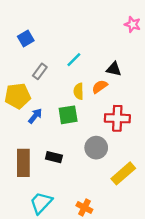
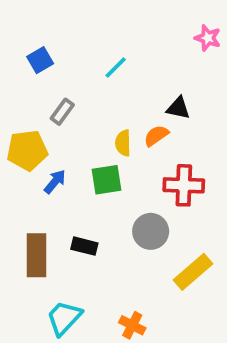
cyan line: (74, 60) -> (116, 67), moved

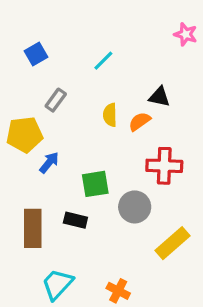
yellow semicircle: (123, 143) -> (110, 115), moved
green square: (106, 180) -> (95, 184), moved

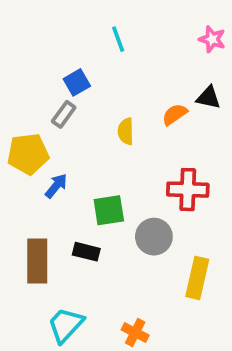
blue square: (36, 54) -> (77, 82), moved
cyan line: (103, 61) -> (118, 39), moved, turned -65
black triangle: (159, 97) -> (208, 97), moved
orange semicircle: (140, 121) -> (175, 114), moved
yellow rectangle: (172, 243) -> (197, 278), turned -36

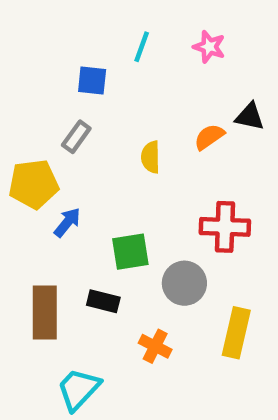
cyan line: (118, 39) -> (142, 47), turned 40
pink star: (212, 39) -> (209, 47), moved
blue square: (77, 82) -> (92, 80), moved, turned 36
orange cross: (135, 332) -> (155, 346), moved

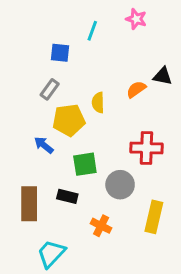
pink star: (209, 47) -> (136, 19), moved
yellow pentagon: (34, 184) -> (69, 120), moved
blue arrow: (67, 222) -> (44, 145), turned -90

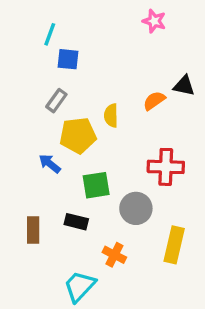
cyan line: (92, 31) -> (50, 34), moved
brown rectangle: (29, 204) -> (33, 230), size x0.7
cyan trapezoid: (51, 254) -> (80, 286), moved

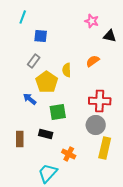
pink star: (154, 21) -> (92, 21), moved
cyan line: (50, 34) -> (23, 17), moved
black triangle: (184, 86) -> (110, 36), moved
yellow pentagon: (78, 135) -> (47, 82), turned -30
gray circle: (136, 208) -> (96, 125), moved

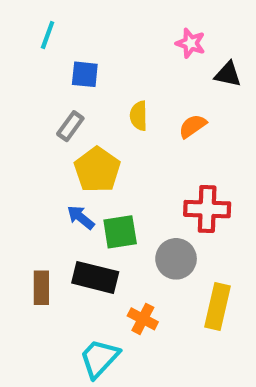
yellow semicircle: (67, 70) -> (139, 116), moved
blue arrow: (30, 99) -> (81, 217), moved
gray circle: (96, 125) -> (176, 259), moved
black rectangle: (46, 134) -> (95, 277), size x1.5

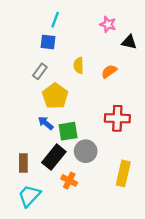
cyan line: (48, 35) -> (55, 20), moved
gray circle: (176, 259) -> (86, 151), moved
black rectangle: (95, 277) -> (54, 157), turned -65
orange cross: (143, 319) -> (69, 181), moved
cyan trapezoid: (99, 358) -> (29, 196), moved

